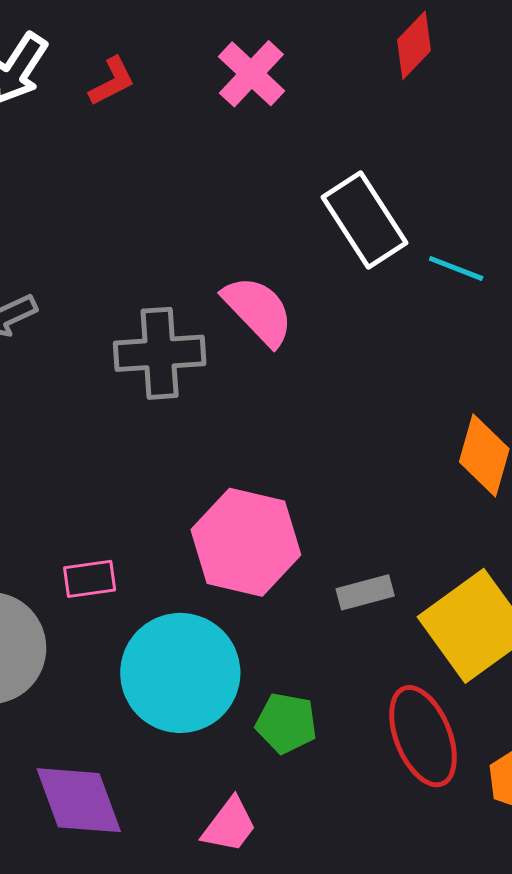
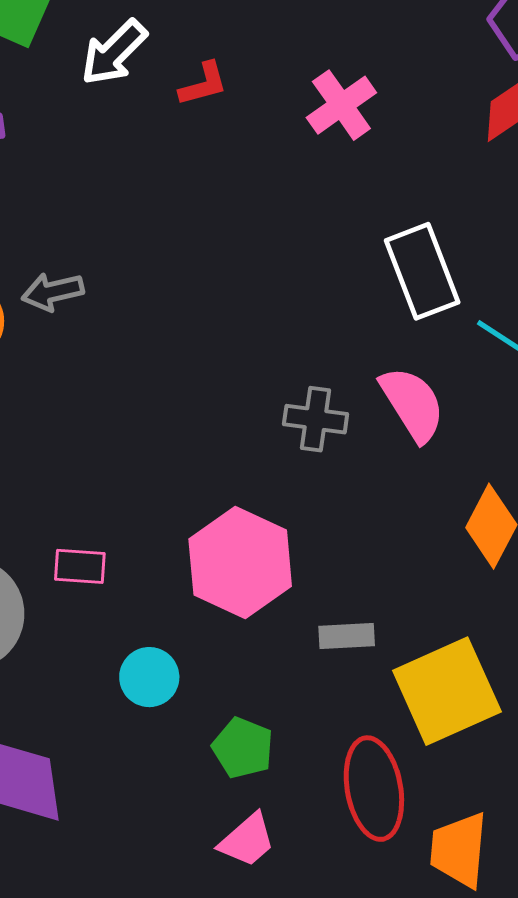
pink semicircle: (258, 311) -> (412, 404), moved
gray cross: (160, 353) -> (316, 419), moved, size x0.7
cyan circle: (180, 673) -> (149, 677), size x0.5
pink trapezoid: (229, 825) -> (247, 840), moved

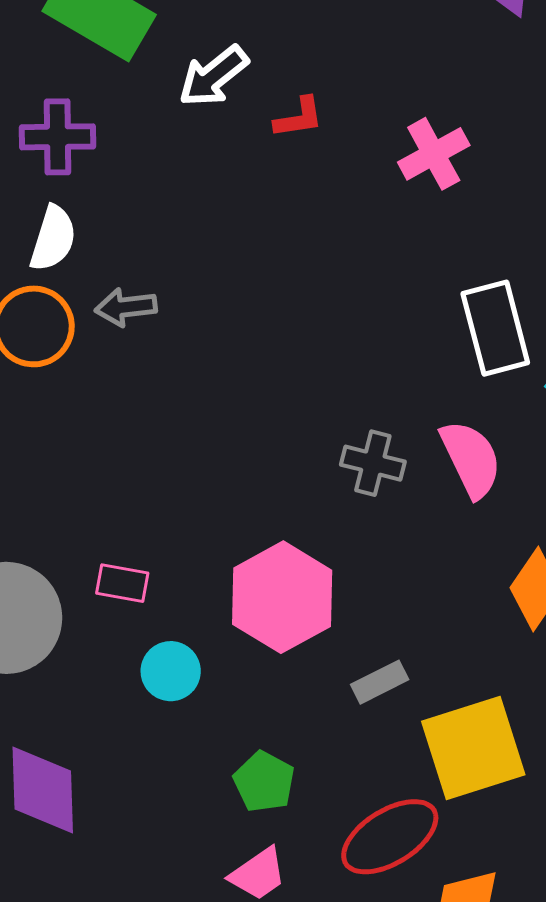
gray rectangle: (347, 636) -> (380, 682), turned -30
cyan circle: (149, 677) -> (171, 671), moved
red ellipse: (374, 789) -> (390, 837), turned 62

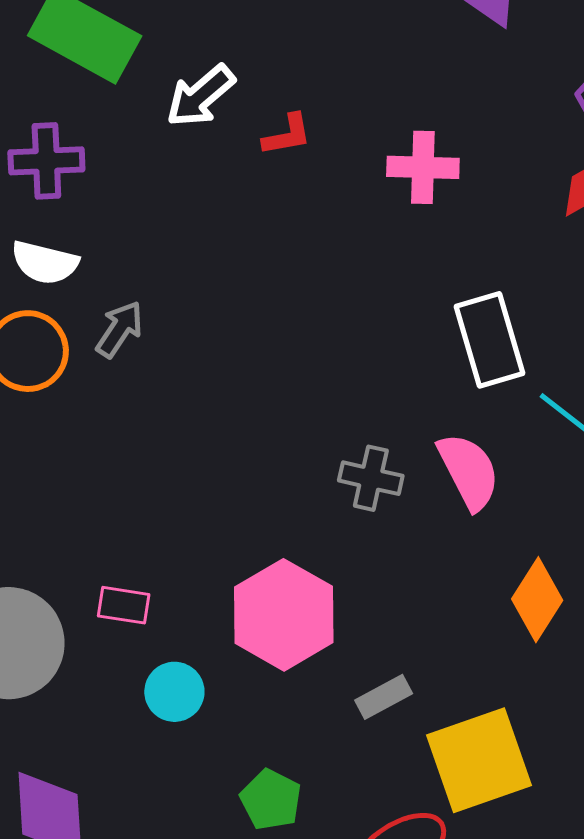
pink cross: (434, 154) -> (423, 167), turned 32
white semicircle: (53, 238) -> (45, 263), turned 88
gray arrow: (126, 307) -> (120, 329), turned 132

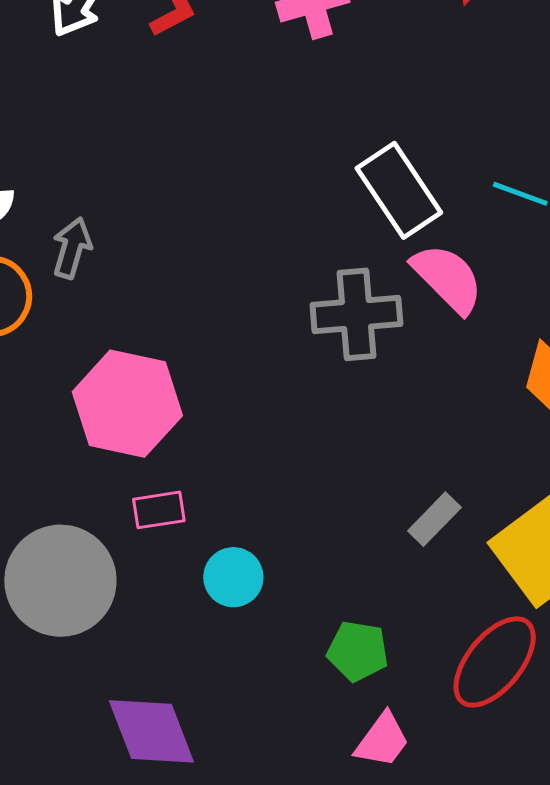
white rectangle: (489, 340) -> (399, 190), moved
gray cross: (371, 478) -> (356, 314), size x1.4
pink hexagon: (284, 615) -> (127, 404), moved

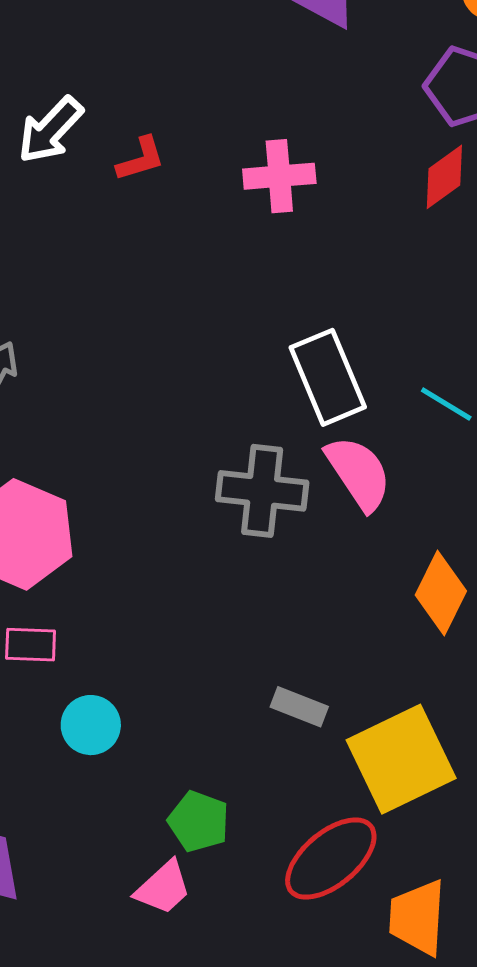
gray rectangle: (434, 519) -> (299, 707), turned 56
pink trapezoid: (382, 740) -> (163, 888), moved

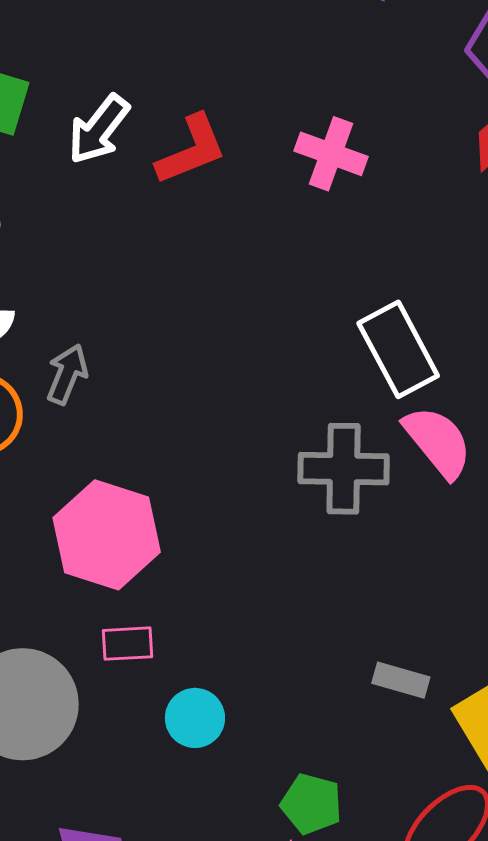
red L-shape: (141, 159) -> (191, 150), size x1.5
pink cross: (279, 176) -> (331, 154), turned 30

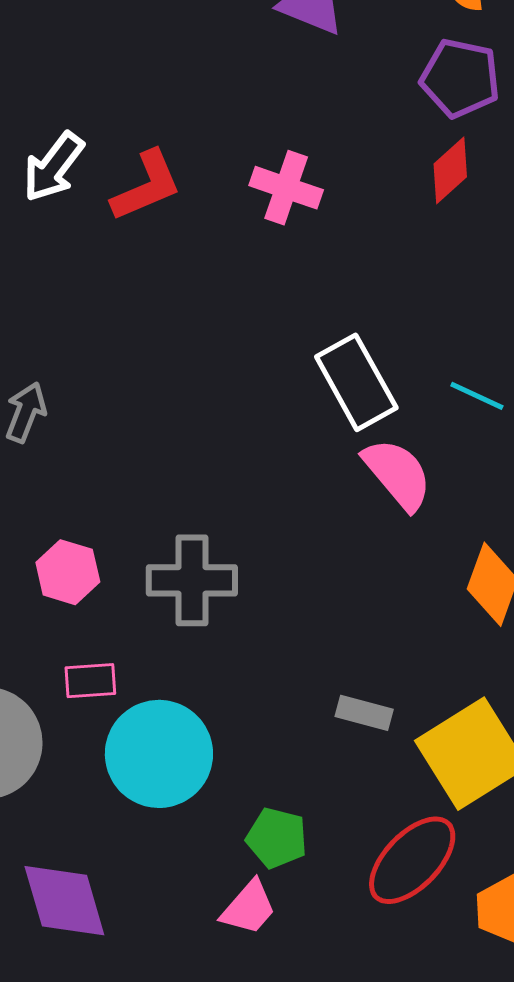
gray cross: (344, 469) -> (192, 580), moved
pink hexagon: (107, 535) -> (68, 572), size x0.6
cyan circle: (195, 718) -> (159, 754), size x1.8

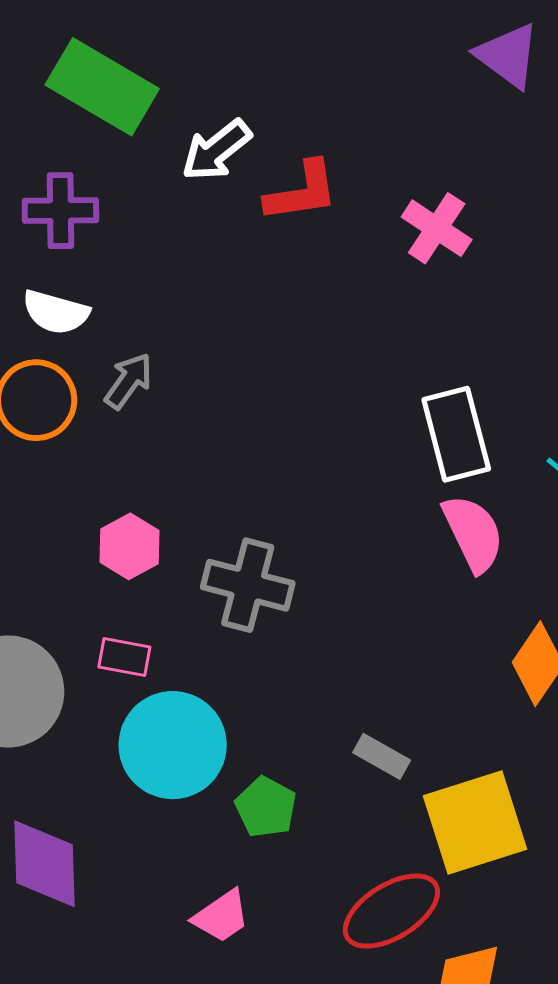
green pentagon: (277, 838) -> (266, 807), moved

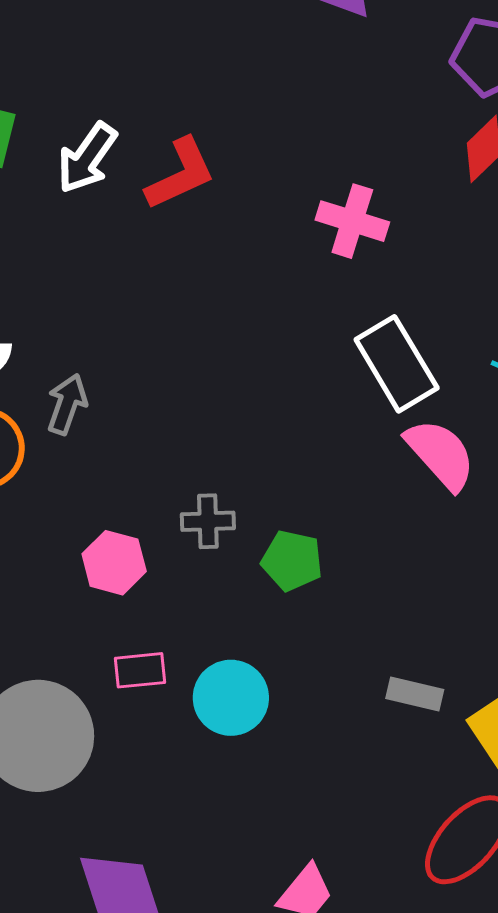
pink cross: (437, 228) -> (352, 221), moved
gray cross: (248, 585) -> (208, 521), moved, size x0.6
cyan circle: (173, 745) -> (231, 698), moved, size x0.7
green pentagon: (266, 807) -> (292, 561), moved

